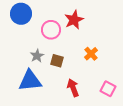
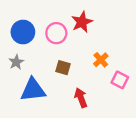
blue circle: (21, 14) -> (23, 32), moved
gray star: (37, 56) -> (16, 62), moved
pink square: (108, 89) -> (120, 80), moved

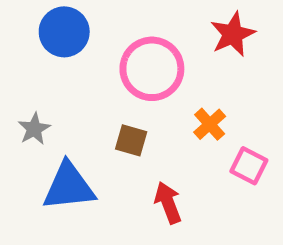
red star: (82, 22) -> (233, 34), moved
blue circle: (23, 32) -> (64, 32), moved
pink circle: (56, 33) -> (152, 69), moved, size x1.4

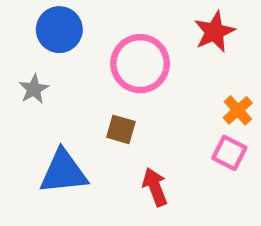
orange cross: (210, 124) -> (238, 110), moved
gray star: (34, 129) -> (34, 89), moved

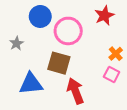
blue circle: (59, 30) -> (40, 16), moved
brown square: (121, 129) -> (59, 63), size x1.6
red arrow: (155, 187) -> (75, 91), size x1.4

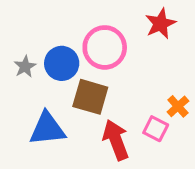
blue circle: (40, 16) -> (62, 63), moved
orange cross: (116, 54) -> (178, 106), moved
pink square: (112, 74) -> (156, 129), moved

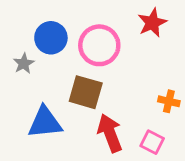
blue circle: (62, 63) -> (51, 38), moved
orange cross: (178, 106) -> (169, 101), turned -35
pink square: (156, 129) -> (152, 142), moved

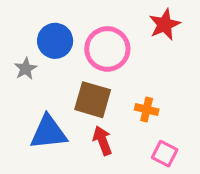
orange cross: (169, 101) -> (147, 109), moved
red arrow: (110, 133) -> (102, 141), moved, size x0.7

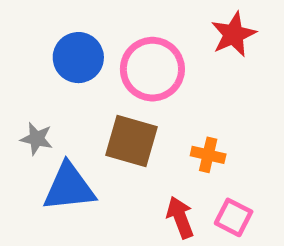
gray star: (26, 69) -> (37, 139), moved, turned -30
red arrow: (102, 141) -> (180, 217), moved

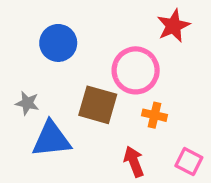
pink circle: (152, 69) -> (136, 70), moved
pink square: (234, 217) -> (189, 162), moved

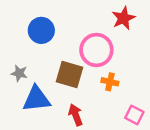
red arrow: (134, 162) -> (76, 115), moved

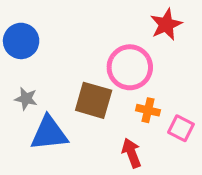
blue circle: (41, 30) -> (21, 41), moved
red arrow: (76, 115) -> (131, 153), moved
pink square: (134, 115) -> (181, 128), moved

